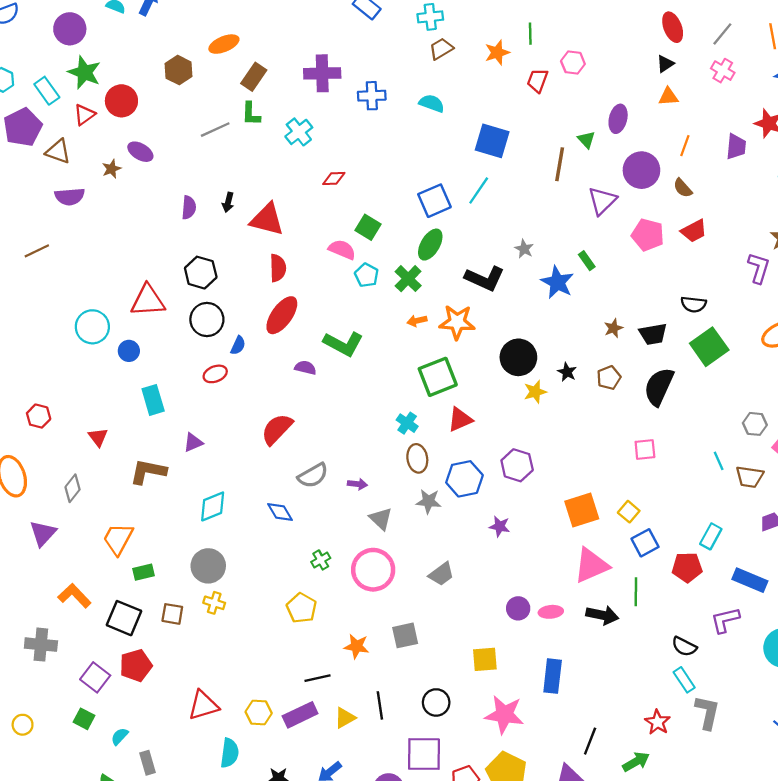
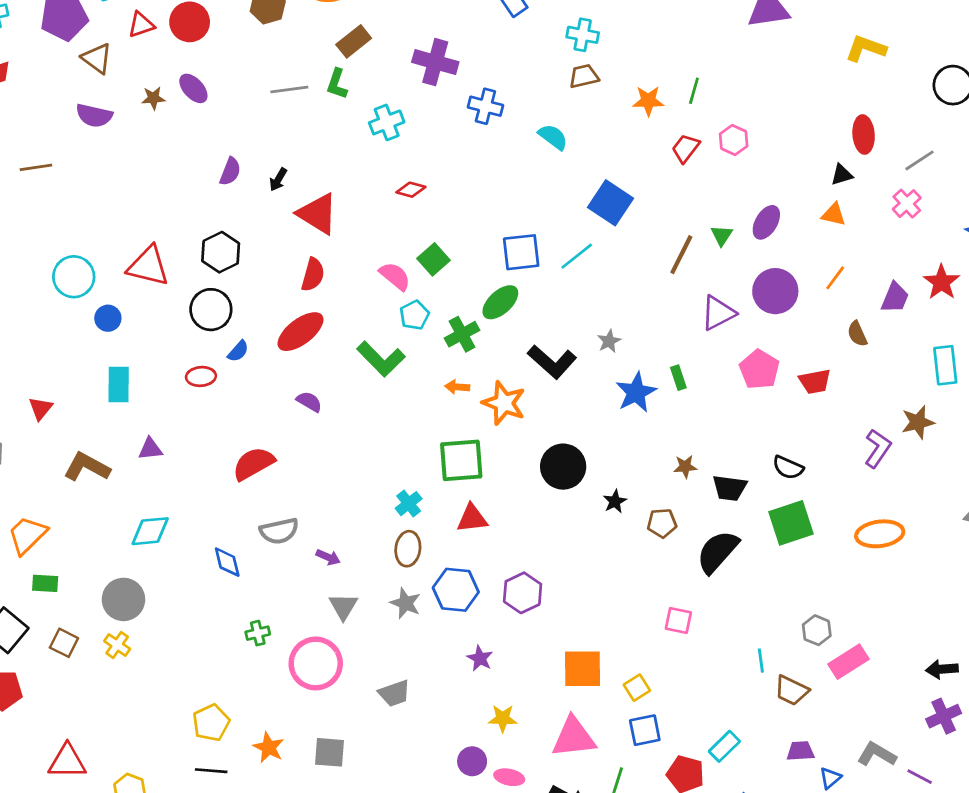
brown semicircle: (683, 188) -> (857, 334), moved
green L-shape: (343, 344) -> (381, 359), moved
yellow star: (535, 392) -> (503, 718), moved
yellow pentagon: (302, 608) -> (211, 723), moved

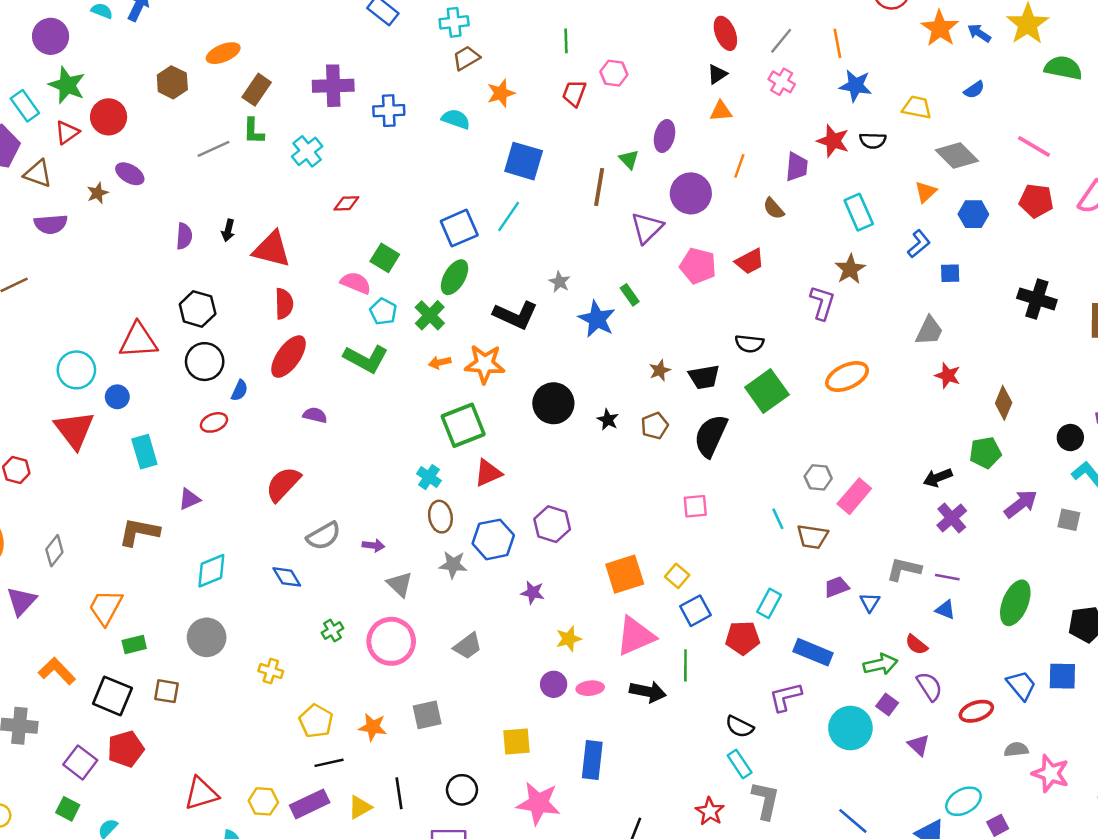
orange star: (648, 101) -> (501, 93), moved
red triangle: (40, 408) -> (74, 430), moved, size x1.8
yellow cross: (117, 645) -> (271, 671), moved

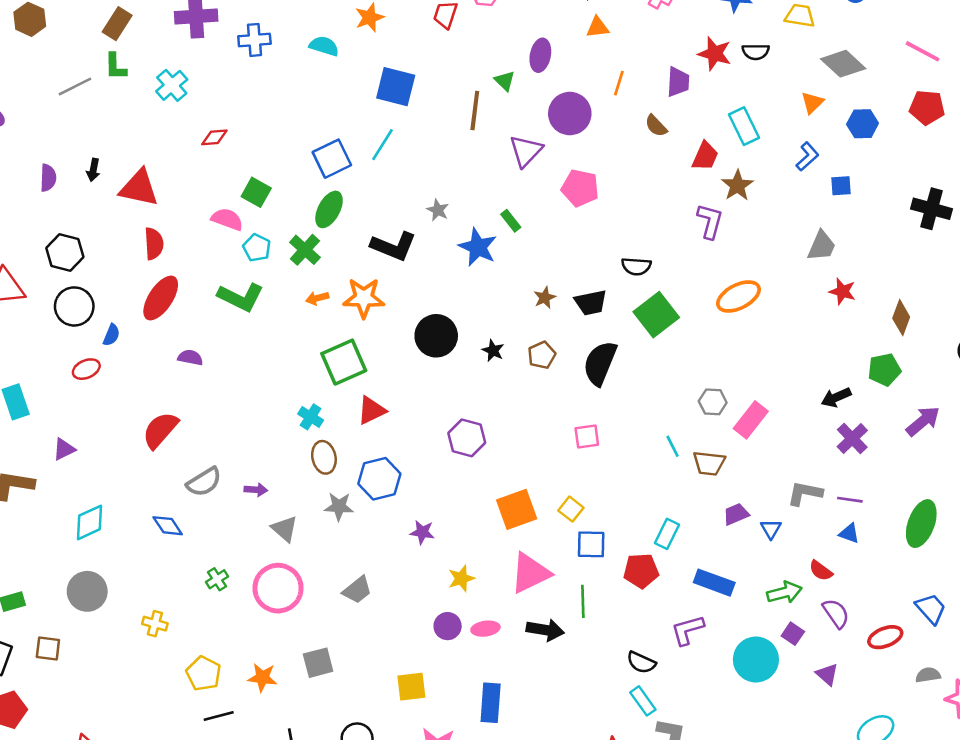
red trapezoid: (750, 261) -> (705, 156), moved, turned -36
purple hexagon: (552, 524) -> (467, 438), moved
blue square: (695, 611) -> (591, 544), turned 32

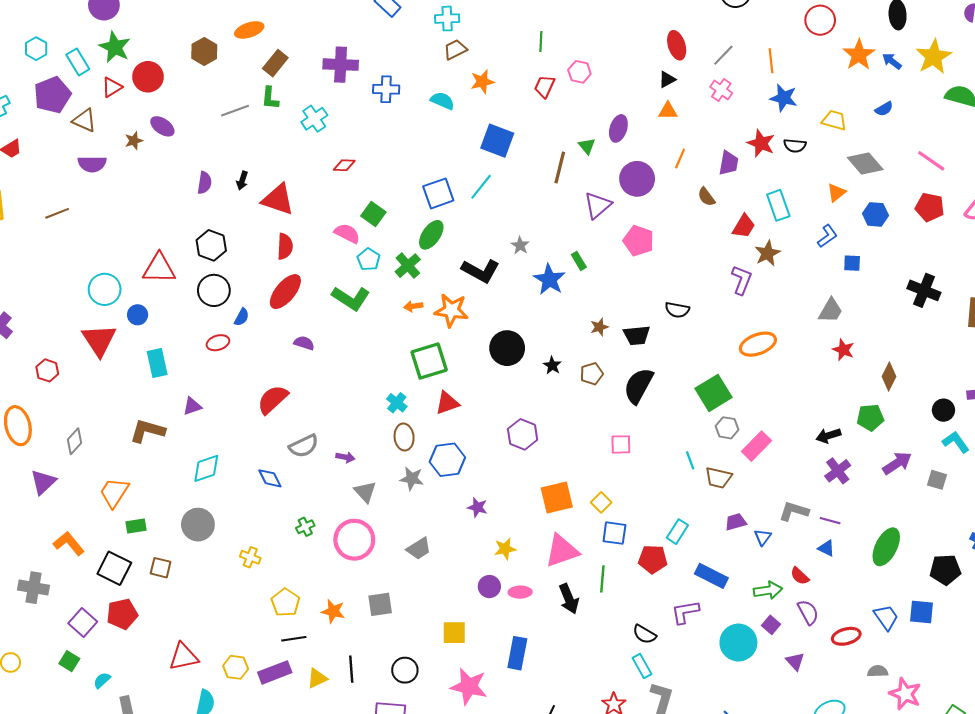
green square: (656, 315) -> (713, 393), moved
black arrow: (545, 630) -> (569, 599), turned 52

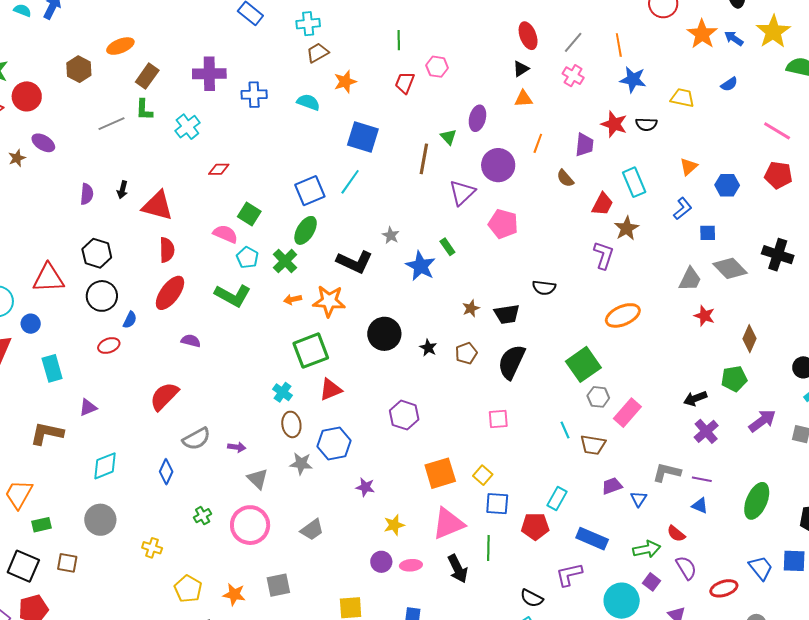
gray diamond: (865, 164) -> (730, 268), moved
blue diamond: (270, 478) -> (166, 472), turned 55

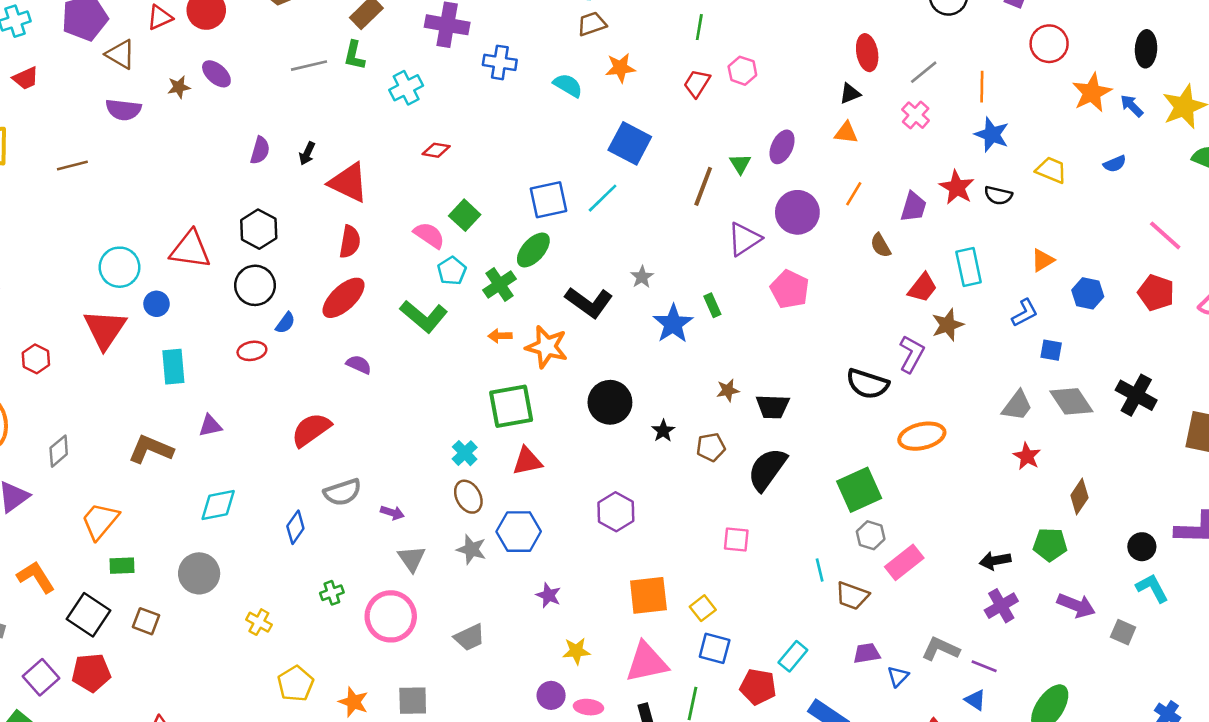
black semicircle: (544, 288) -> (867, 384), moved, size x1.4
purple arrow: (762, 421) -> (1076, 605), turned 48
brown ellipse: (291, 424) -> (468, 497), turned -30

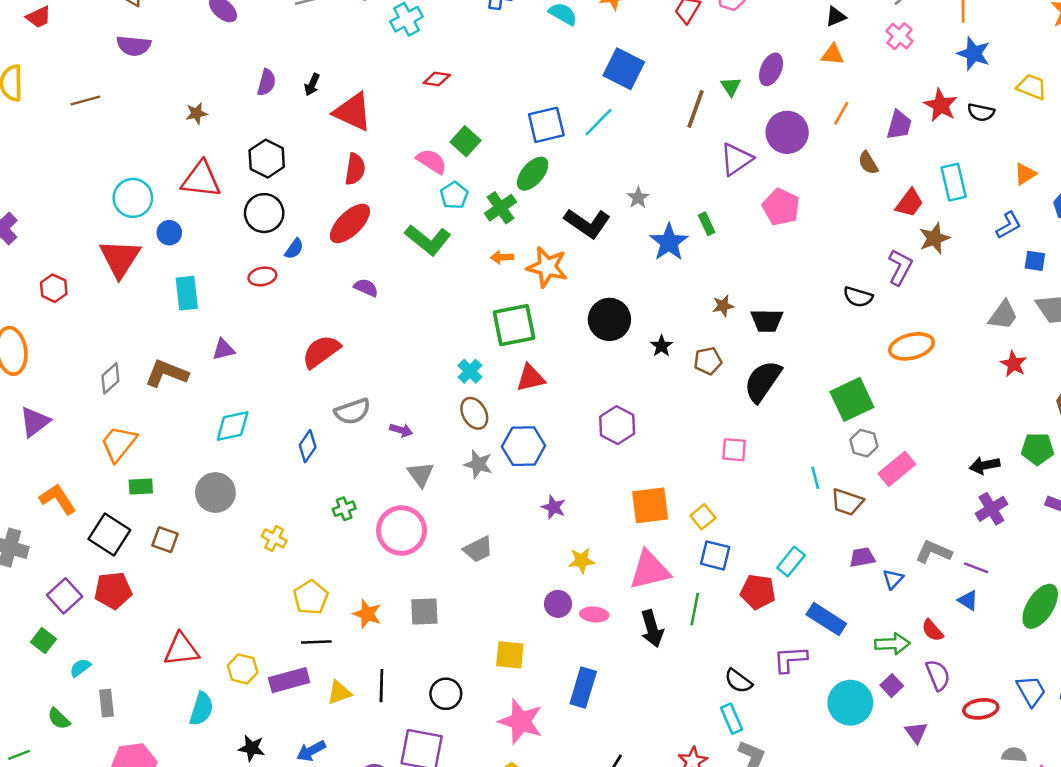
brown star: (179, 87) -> (196, 113), moved
black semicircle: (867, 384) -> (858, 297), size x0.7
gray diamond: (59, 451) -> (110, 378), moved

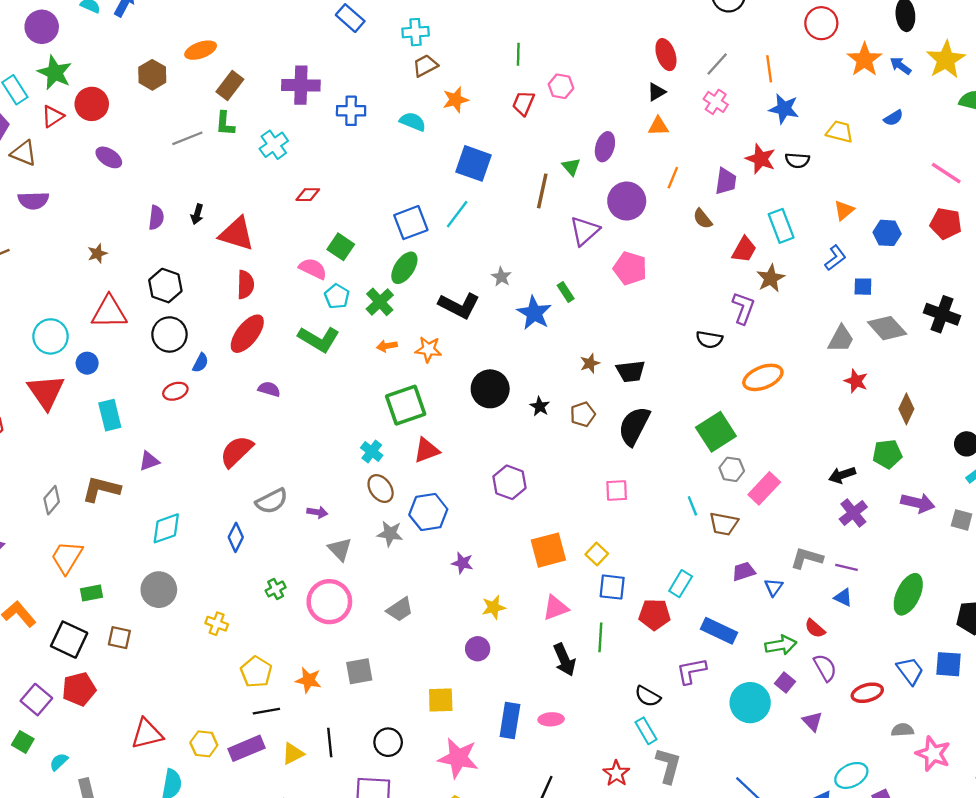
orange star: (547, 267) -> (428, 349), size x0.7
pink triangle: (650, 570) -> (555, 608), size x0.7
pink ellipse: (594, 614) -> (551, 719), moved

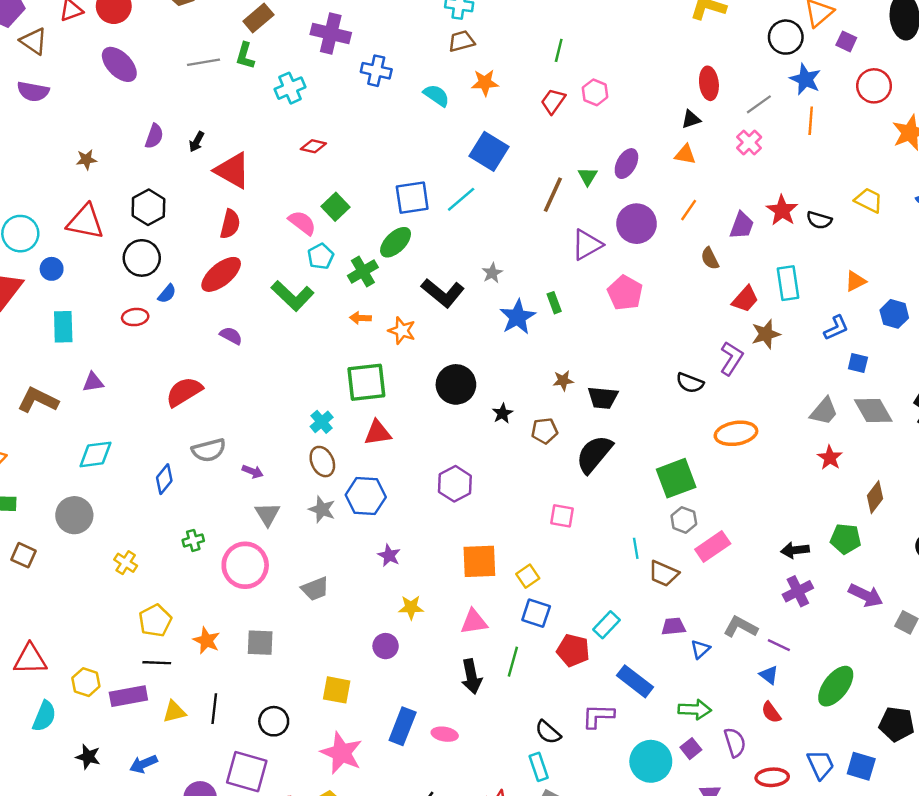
blue star: (784, 109) -> (805, 79), moved
purple ellipse: (109, 157) -> (119, 64), size x1.4
red semicircle: (815, 628) -> (771, 712), moved

